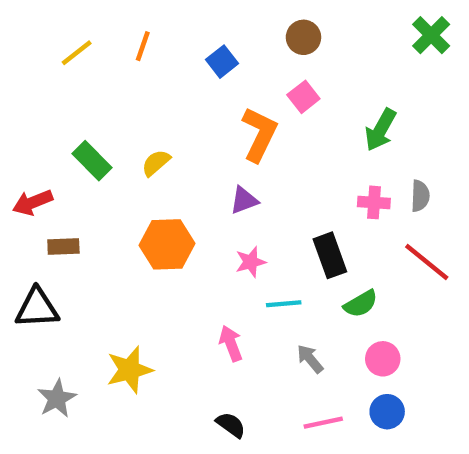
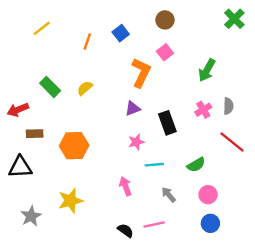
orange line: (143, 46) -> (87, 41), moved
pink cross: (374, 202) -> (203, 110), turned -35
orange hexagon: (167, 244) -> (74, 146), moved
black rectangle: (330, 255) -> (167, 123), moved
pink line: (323, 423) -> (154, 225), moved

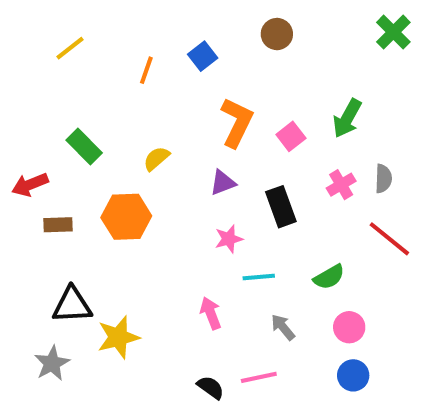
pink square: (165, 52) -> (291, 136), moved
yellow semicircle: (85, 88) -> (156, 159), moved
orange hexagon: (74, 146) -> (126, 217), moved
black triangle: (20, 167) -> (72, 305), moved

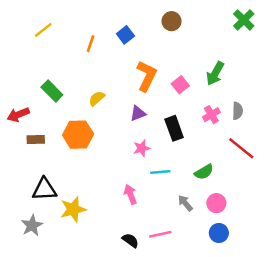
gray arrow: (283, 327) -> (185, 203), moved

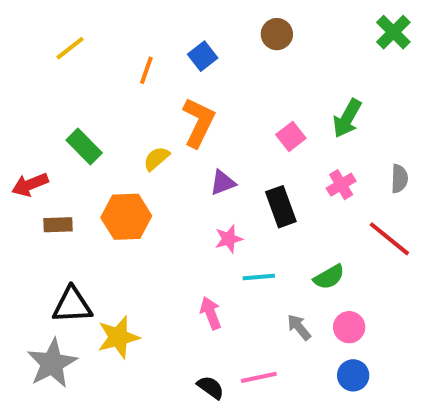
orange L-shape: (147, 76) -> (199, 122), moved
gray semicircle: (238, 111) -> (399, 179), moved
gray star: (32, 226) -> (52, 363), size x1.4

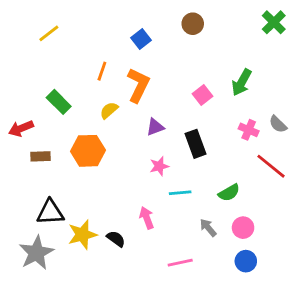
orange line: (146, 70) -> (102, 71), moved
gray semicircle: (399, 179) -> (278, 124), turned 132
pink cross: (341, 185) -> (249, 130), moved, turned -36
black semicircle: (211, 387) -> (116, 239), moved

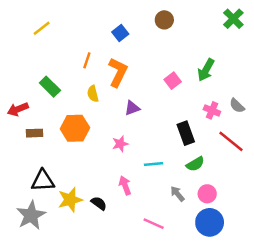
yellow semicircle: (109, 110) -> (93, 94), turned -63
black rectangle: (196, 144) -> (186, 133), moved
pink star: (159, 166) -> (120, 144), moved
blue circle: (246, 261) -> (210, 222), size x1.5
pink line: (180, 263) -> (154, 224), turned 36

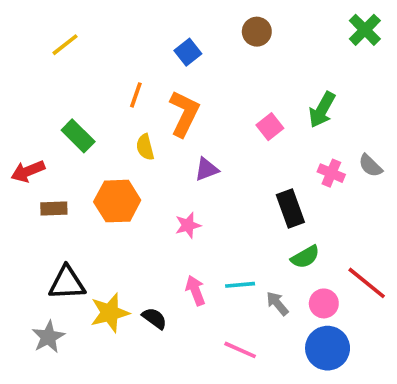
red line: (231, 141) -> (367, 283), moved
cyan line: (154, 164) -> (240, 285), moved
gray star: (31, 215) -> (48, 337), size x0.7

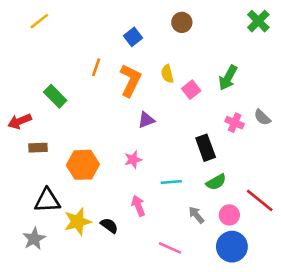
yellow line: (65, 45) -> (39, 21), moved
yellow semicircle: (145, 147) -> (167, 74), moved
orange hexagon: (117, 201) -> (83, 165), moved
cyan line: (240, 285) -> (171, 182), moved

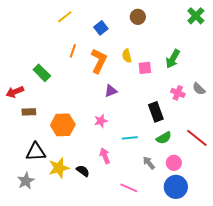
yellow line: (39, 21) -> (65, 17), moved
pink square: (191, 90) -> (145, 68), turned 32
red line: (260, 200) -> (197, 138), moved

